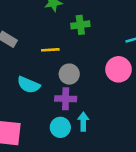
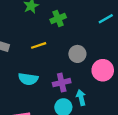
pink circle: (118, 69) -> (103, 70), moved
gray circle: (69, 74) -> (77, 54), moved

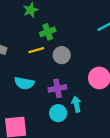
green cross: (58, 19) -> (48, 32), moved
gray circle: (77, 54) -> (62, 55), moved

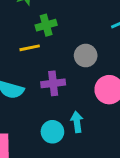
gray circle: (62, 55) -> (86, 56), moved
purple cross: (58, 88) -> (53, 83), moved

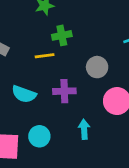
cyan circle: (52, 132) -> (39, 136), moved

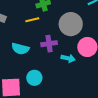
gray circle: (97, 67) -> (71, 24), size x1.5
cyan arrow: (84, 129) -> (68, 58), moved, turned 112

